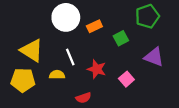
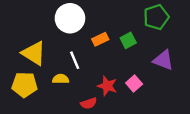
orange rectangle: (94, 26) -> (100, 39), moved
red star: (97, 69) -> (107, 86), moved

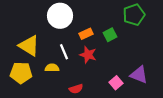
purple triangle: (163, 60) -> (139, 75), moved
pink square: (134, 84) -> (116, 83), moved
red star: (107, 86) -> (88, 55), moved

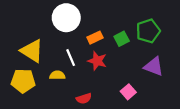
green pentagon: (134, 15) -> (148, 31), moved
purple triangle: (139, 75) -> (154, 66), moved

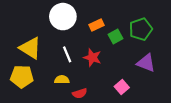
orange rectangle: (95, 38) -> (97, 25), moved
yellow semicircle: (57, 75) -> (62, 80), moved

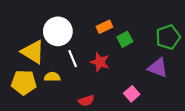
white circle: (63, 17) -> (58, 31), moved
green pentagon: (141, 29) -> (168, 37), moved
yellow semicircle: (62, 80) -> (52, 77), moved

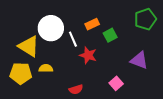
green pentagon: (168, 37) -> (145, 19), moved
white line: (73, 59) -> (73, 39), moved

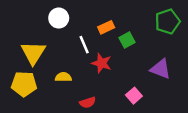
white circle: (51, 28) -> (59, 18), moved, size x0.7
yellow triangle: (29, 46) -> (33, 53), turned 30
yellow semicircle: (46, 68) -> (63, 77), moved

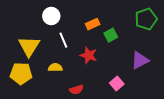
white line: (84, 45) -> (63, 40), moved
purple triangle: (161, 69) -> (140, 60), turned -48

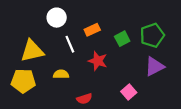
green pentagon: (146, 19) -> (152, 35), moved
orange rectangle: (93, 24) -> (92, 30), moved
yellow triangle: (29, 46) -> (32, 51), turned 45

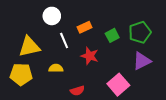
pink square: (129, 92) -> (118, 85), size x1.5

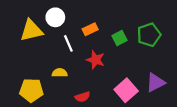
yellow triangle: (29, 47) -> (31, 30), moved
purple triangle: (142, 61) -> (155, 83), moved
yellow pentagon: (21, 74) -> (31, 90), moved

